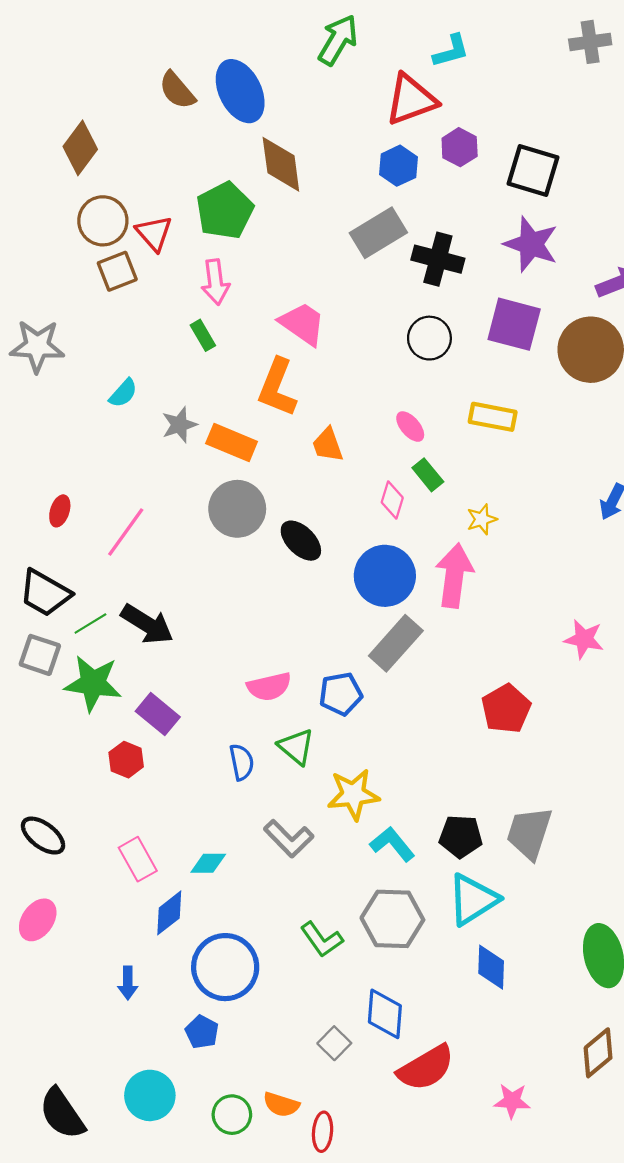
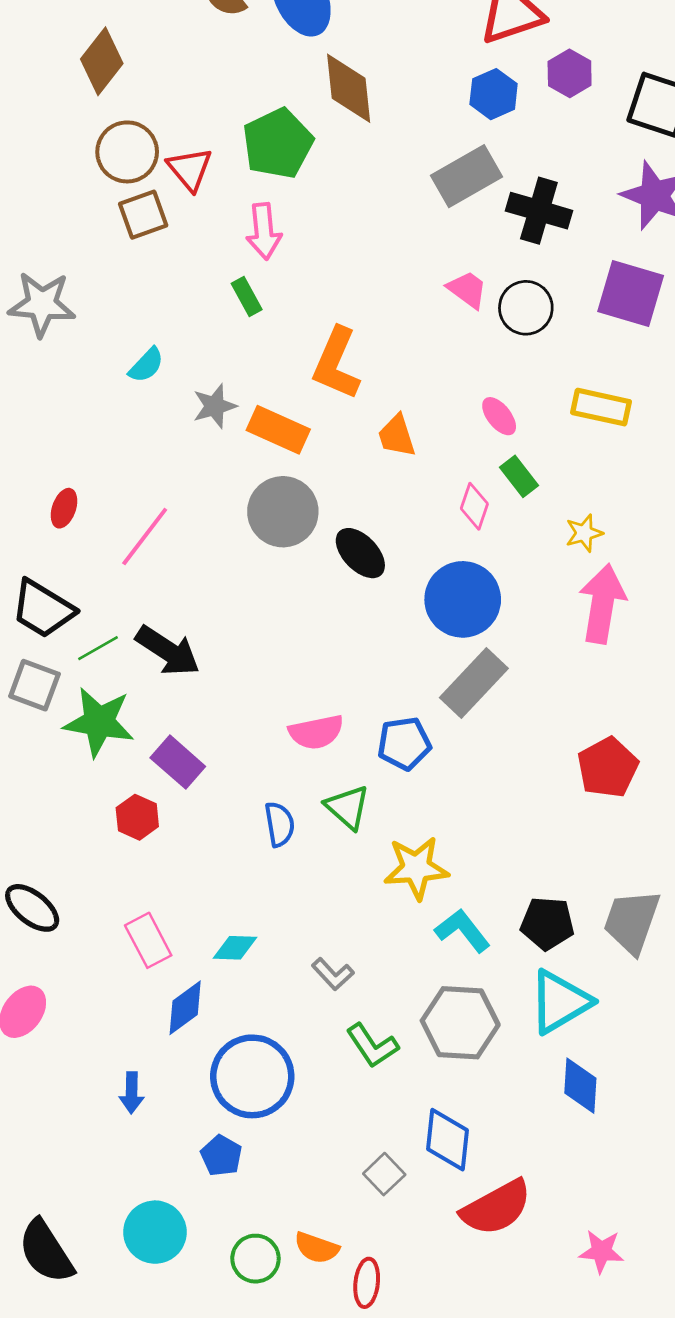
pink trapezoid: (302, 324) -> (467, 290), moved, size x0.7
pink arrow: (454, 576) -> (602, 604), moved
gray L-shape: (289, 839) -> (333, 974), moved, size x0.7

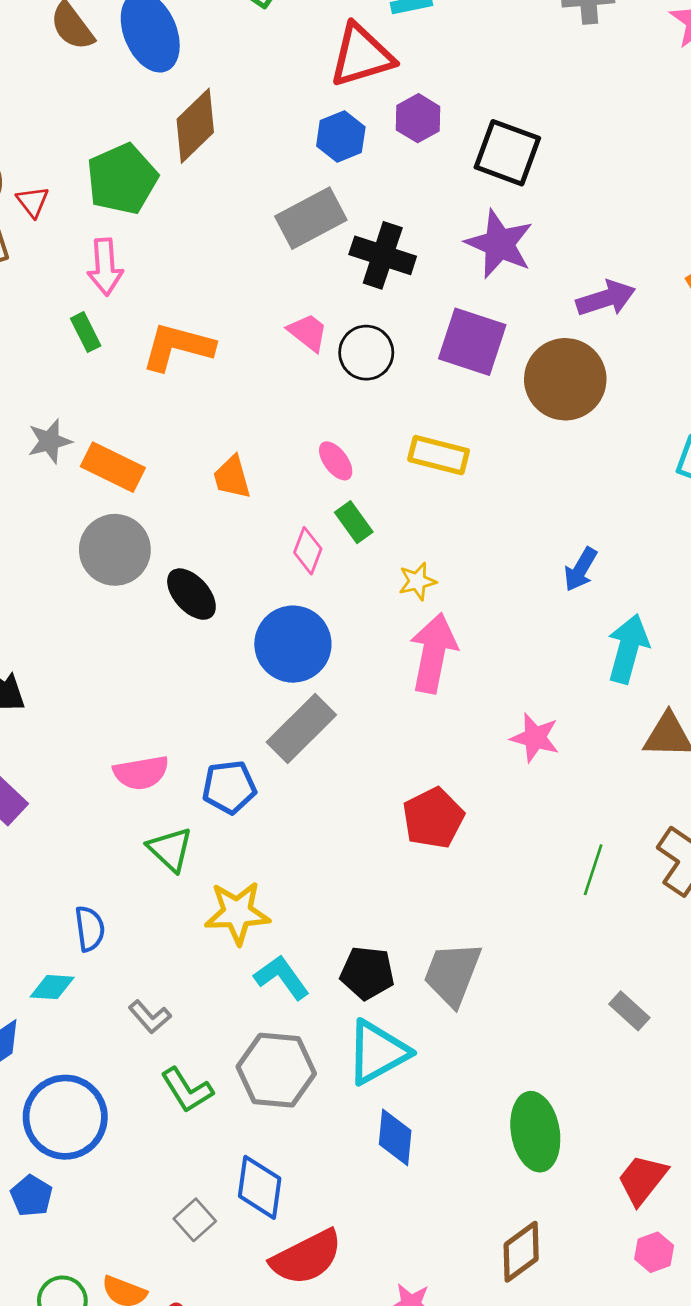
brown diamond: (349, 88) -> (195, 126), turned 50
red triangle: (190, 169) -> (33, 202), size x0.7
orange L-shape: (336, 363) -> (178, 347), moved, turned 80
blue semicircle: (280, 824) -> (90, 929), moved

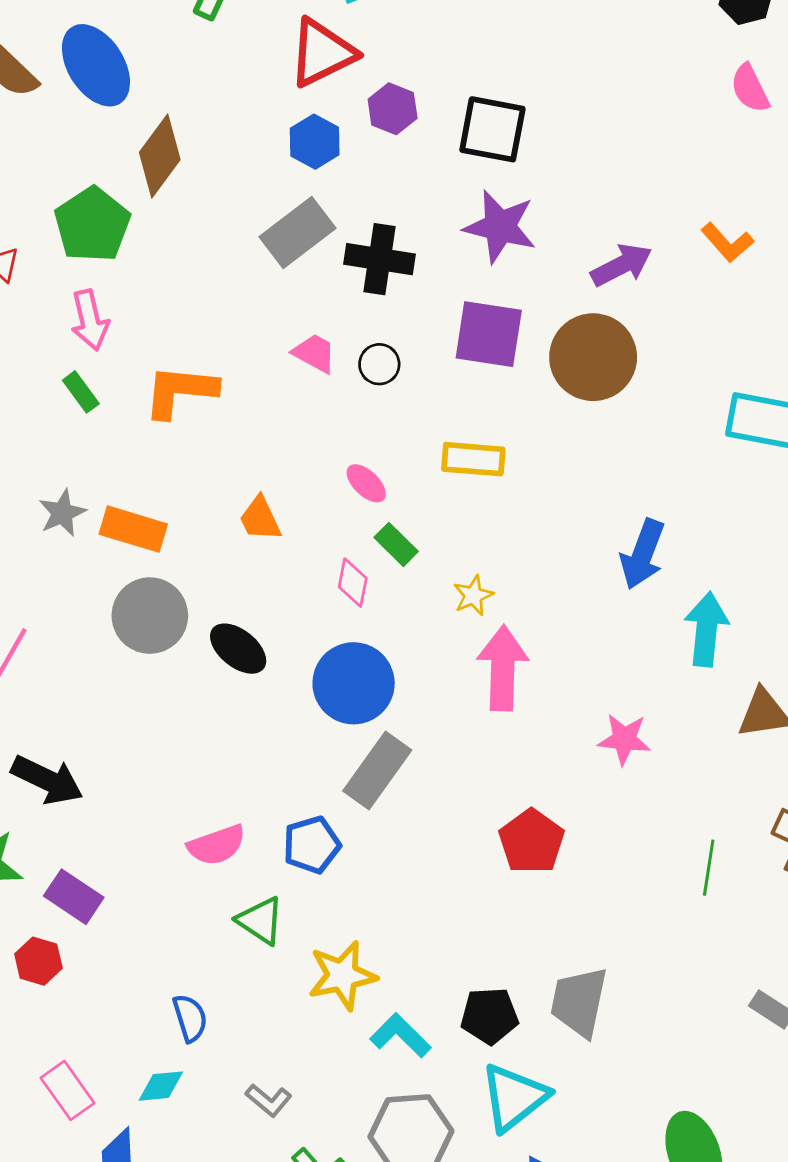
black circle: (366, 353) -> (379, 364), size x0.7
blue arrow: (581, 569) -> (643, 554), size x1.4

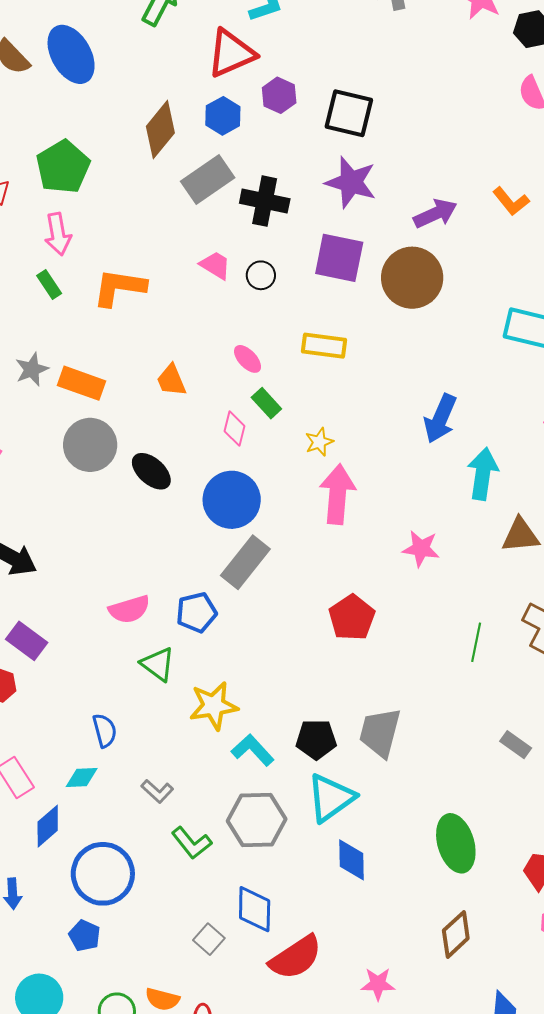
brown diamond: (160, 156) -> (160, 130), moved

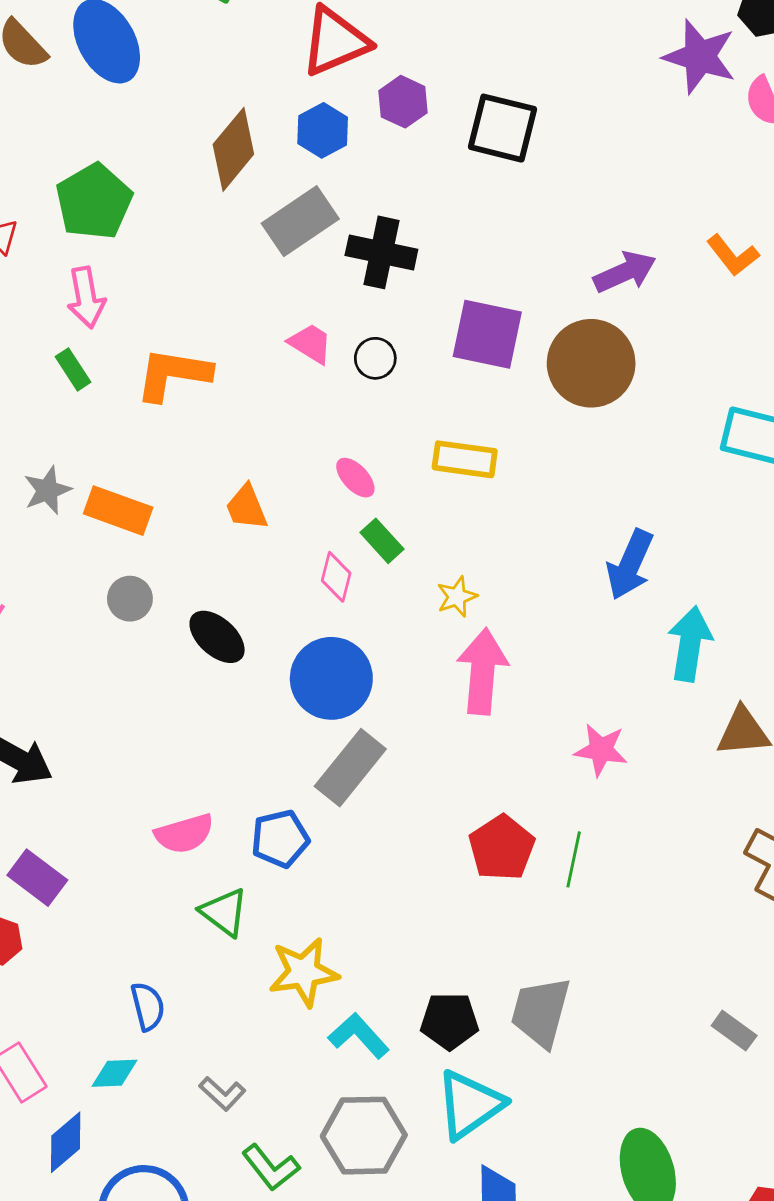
purple star: (351, 182) -> (700, 57), moved
gray circle: (90, 445) -> (130, 599), size x0.6
green line: (476, 642) -> (574, 859), moved

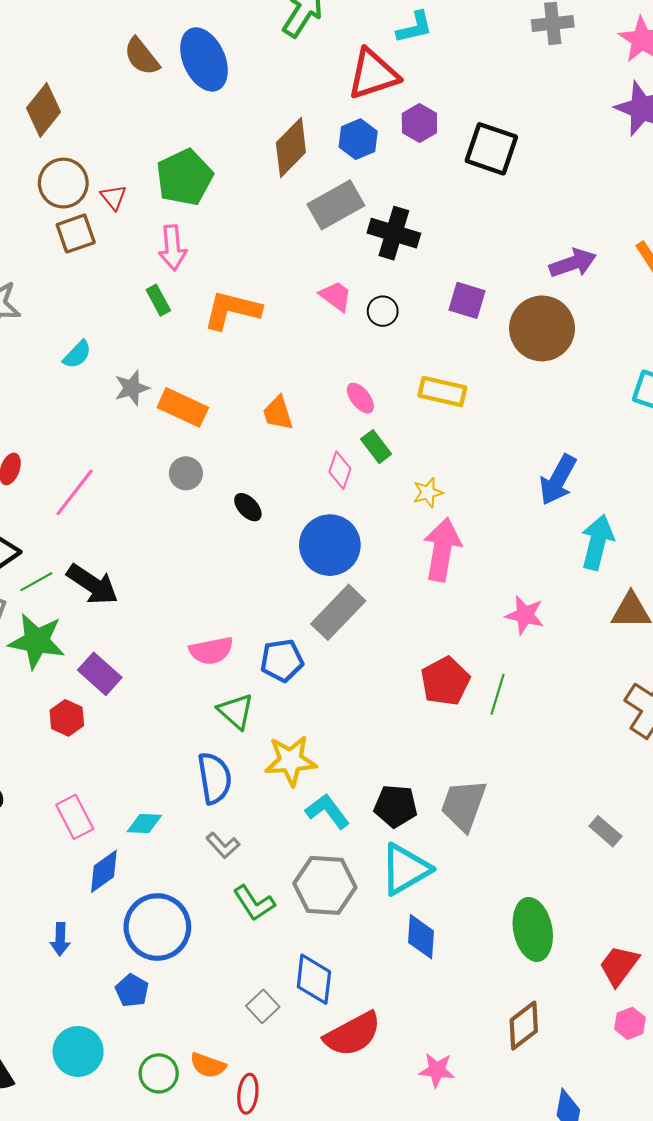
purple square: (487, 334) -> (467, 300), size x0.7
black ellipse: (217, 637) -> (248, 507), size x0.7
blue semicircle: (148, 1006) -> (215, 778), moved, size x1.4

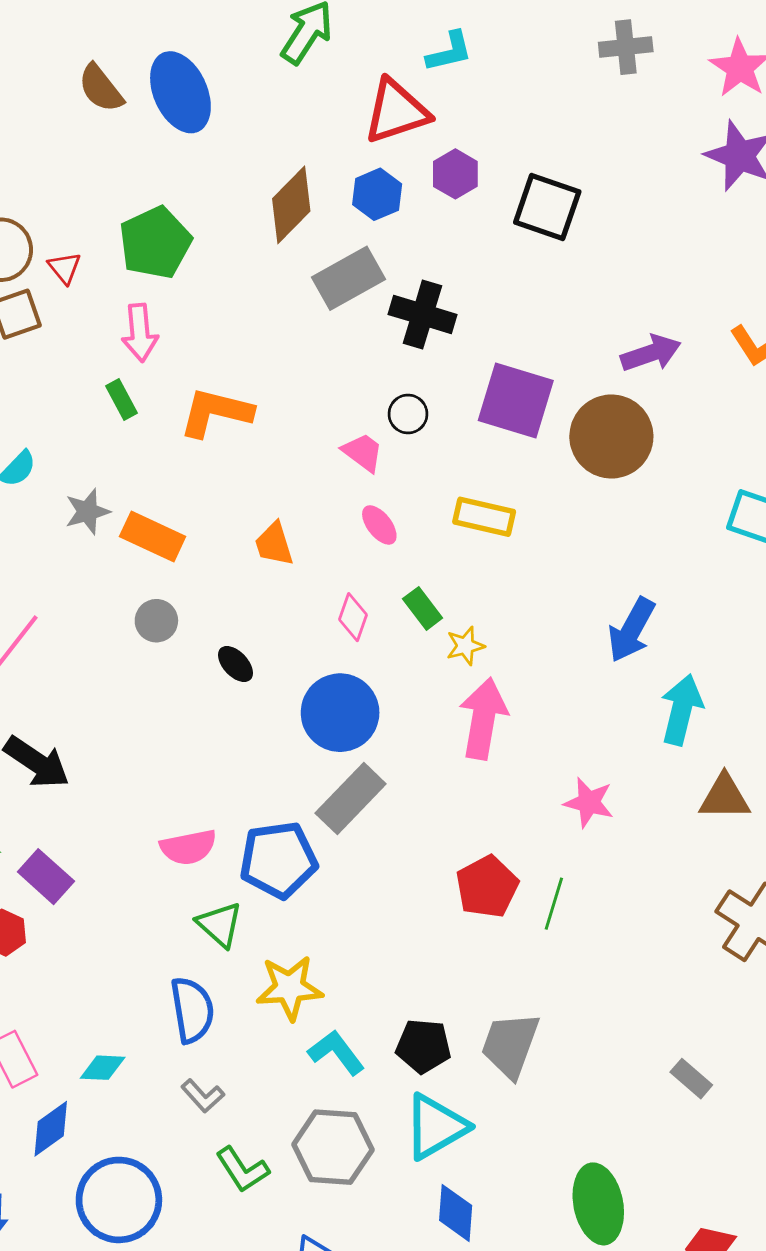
pink trapezoid: (336, 296) -> (363, 452), moved
purple square: (467, 300) -> (516, 400), size x1.6
green rectangle: (376, 447) -> (423, 608), moved
blue pentagon: (282, 660) -> (278, 860), size x1.4

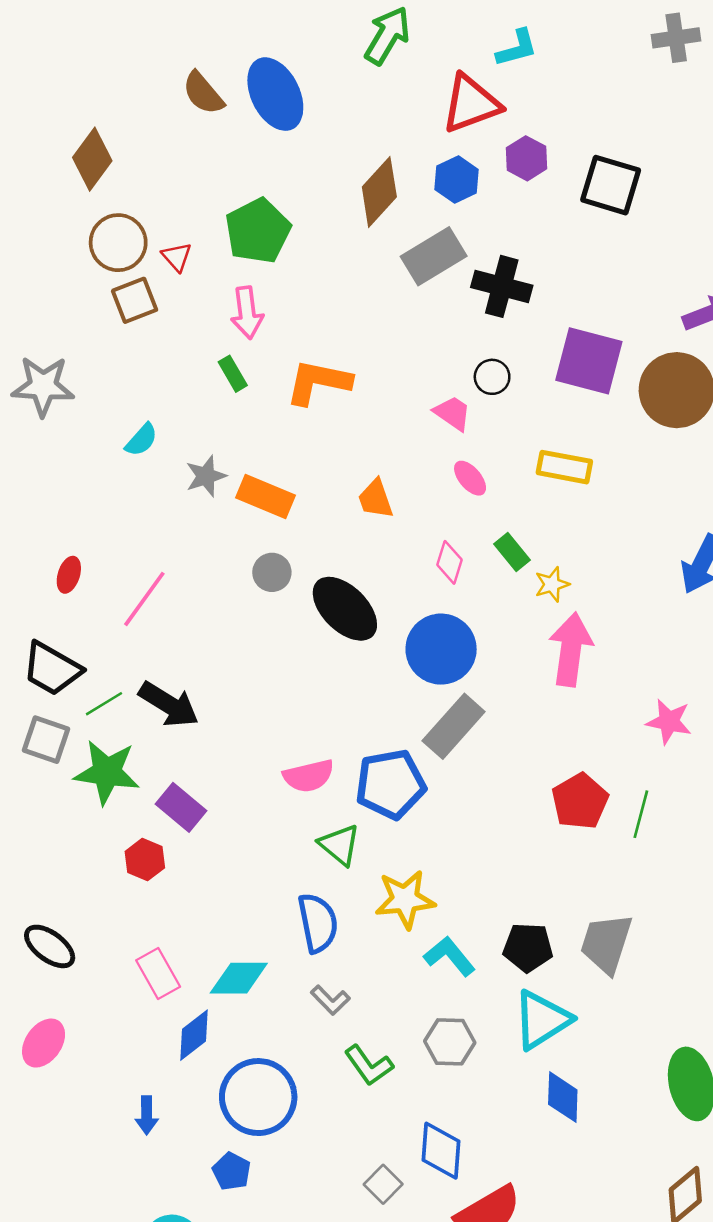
black ellipse: (235, 664) -> (345, 609), size x2.0
cyan diamond: (103, 1068) -> (239, 978), size x1.4
gray hexagon: (333, 1147) -> (450, 1042), size x0.7

